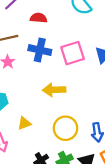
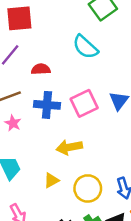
yellow triangle: (24, 123) -> (51, 180), moved

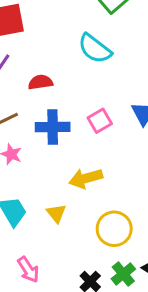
pink square: (84, 103) -> (100, 121), size x0.7
yellow triangle: (51, 180) -> (56, 213), moved, turned -35

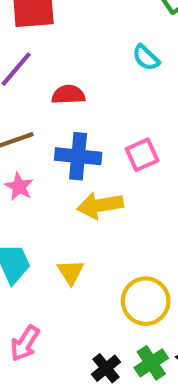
cyan semicircle: (95, 49) -> (146, 58), size x0.6
yellow arrow: (86, 178) -> (100, 205), moved
pink arrow: (28, 270) -> (25, 343), turned 60

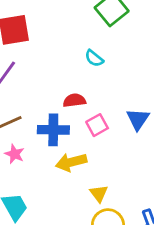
red semicircle: (68, 95) -> (74, 100), moved
yellow triangle: (71, 272) -> (99, 193), moved

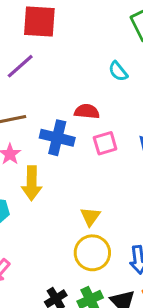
yellow arrow: (71, 162) -> (32, 183), moved, turned -88

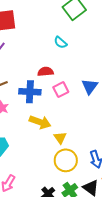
yellow arrow: (32, 183) -> (40, 122), moved, turned -60

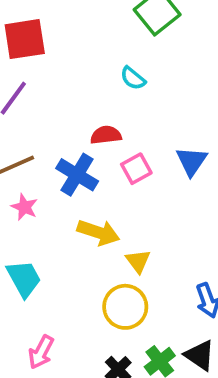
blue cross: (30, 92) -> (77, 175), turned 30
yellow circle: (66, 160) -> (125, 307), moved

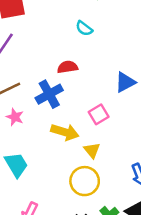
blue triangle: (192, 161) -> (125, 82), turned 30
pink square: (136, 169) -> (99, 114), moved
blue cross: (77, 175) -> (49, 94), turned 32

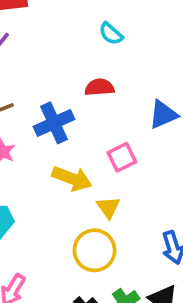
red semicircle: (67, 67) -> (99, 87), moved

